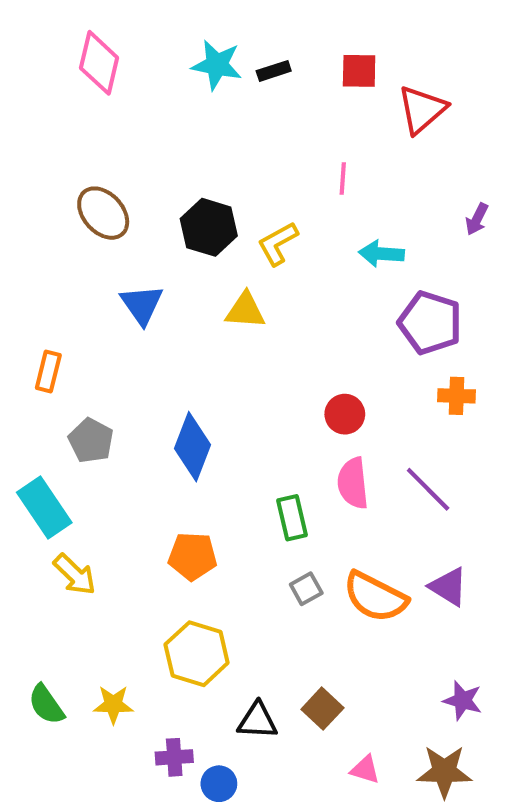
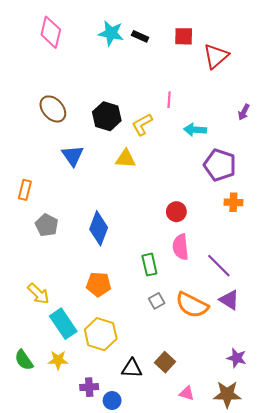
black rectangle: (274, 71) -> (140, 36), turned 42
pink line: (343, 179) -> (169, 100), moved
purple line: (428, 489) -> (219, 266), moved
cyan rectangle: (44, 508) -> (63, 324), moved

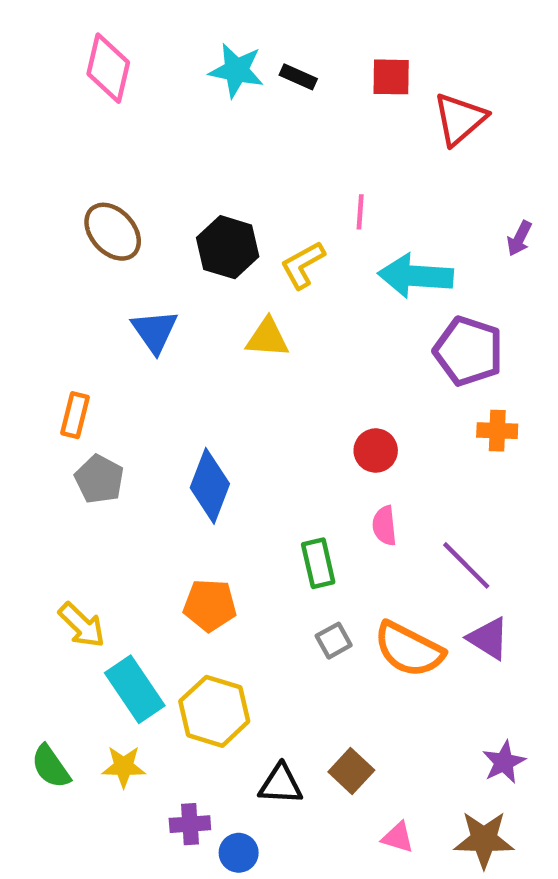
cyan arrow: (195, 130) -> (415, 276), size x1.5
orange rectangle: (25, 190) -> (75, 415), moved
pink semicircle: (181, 247) -> (384, 526), size x0.7
purple star: (237, 358) -> (504, 762), turned 30

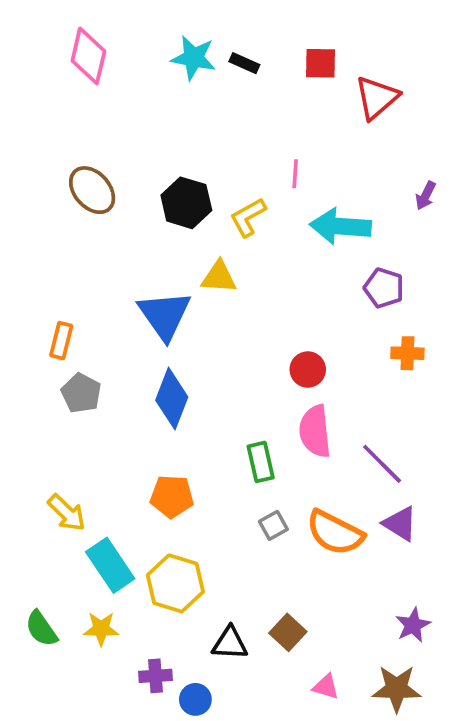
blue triangle: (155, 331) -> (165, 315), moved, size x1.4
purple pentagon: (468, 351) -> (384, 288), size x0.7
pink semicircle: (384, 526) -> (315, 431), size x1.6

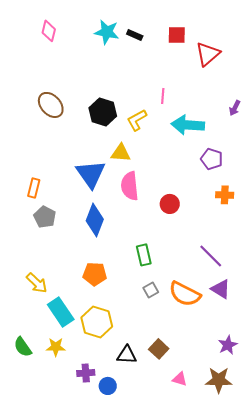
pink diamond: (88, 56) -> (49, 31), size x0.7
pink semicircle: (315, 431) -> (130, 186), moved

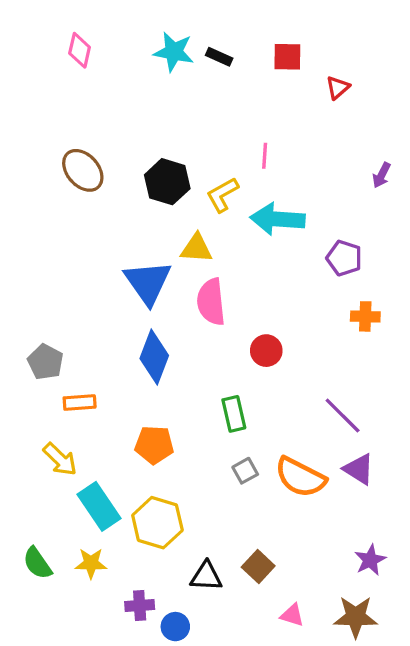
red triangle: (208, 54) -> (338, 88), size x0.6
cyan arrow: (188, 125) -> (278, 219), moved
orange rectangle: (34, 188) -> (80, 403), moved, turned 72
red circle: (170, 204) -> (266, 351), moved
gray pentagon: (45, 217) -> (45, 362), moved

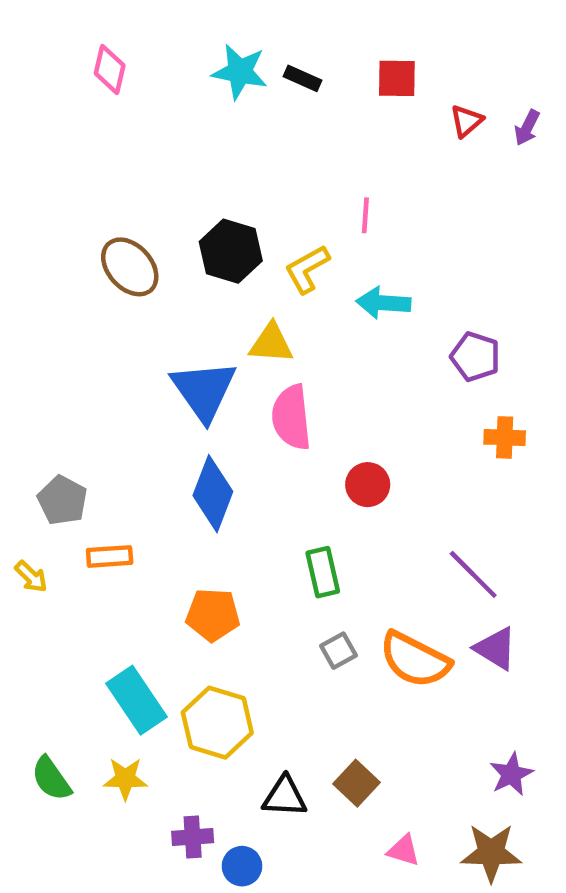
brown ellipse: (83, 170) -> (130, 267), moved
purple arrow: (382, 175) -> (527, 128), moved
cyan arrow: (278, 219) -> (383, 303), size x0.7
yellow arrow: (60, 459) -> (31, 577), moved, size x0.7

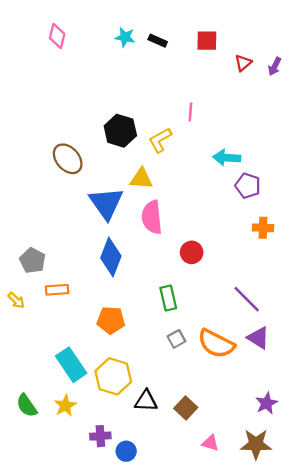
cyan star: (240, 72) -> (125, 37), size x0.7
brown ellipse: (130, 267) -> (68, 159), moved
cyan arrow: (383, 303) -> (227, 158), moved
yellow star: (125, 779) -> (65, 406), turned -30
black triangle: (285, 797) -> (146, 401), moved

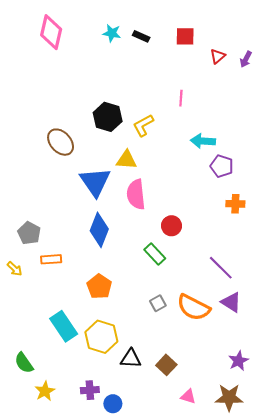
pink diamond: (57, 36) -> (51, 32), size x1.5
pink line: (190, 112) -> (181, 98), moved
green rectangle: (168, 298) -> (155, 254), moved, turned -30
orange pentagon: (111, 320) -> (99, 286), turned 30
yellow star: (65, 406) -> (45, 391), moved

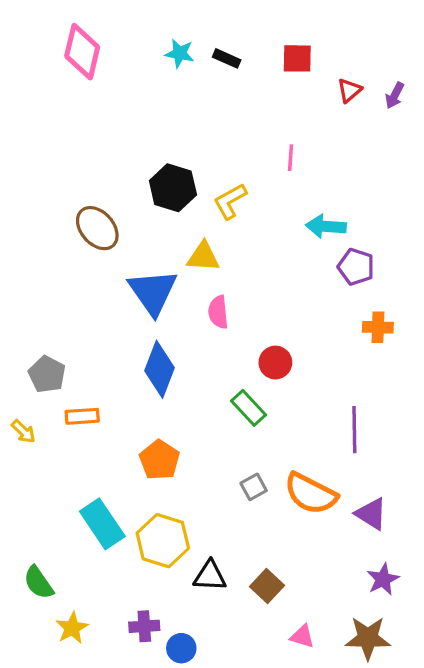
pink semicircle: (136, 194) -> (218, 312), size x0.7
purple line: (221, 268) -> (354, 430), turned 44
purple triangle: (231, 302) -> (371, 514), moved

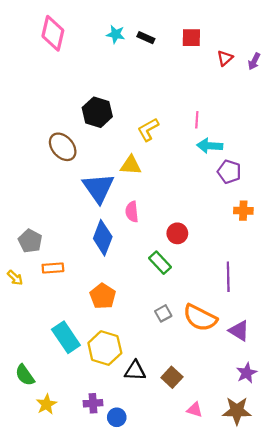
pink line: (291, 158) -> (197, 120), moved
black hexagon: (173, 188) -> (97, 112), moved
pink semicircle: (218, 312) -> (132, 212), moved

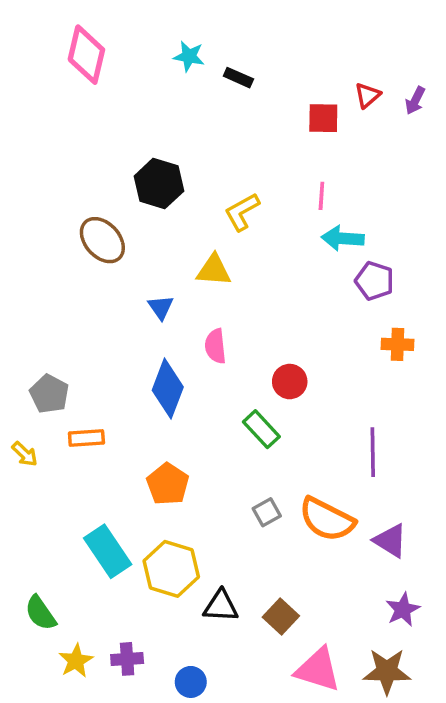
black rectangle: (146, 38) -> (238, 78), moved
red square: (191, 38) -> (323, 118), moved
blue triangle: (98, 188) -> (161, 307), size x0.5
purple cross: (93, 403) -> (127, 659), moved
pink triangle: (195, 410) -> (318, 670), size x1.8

